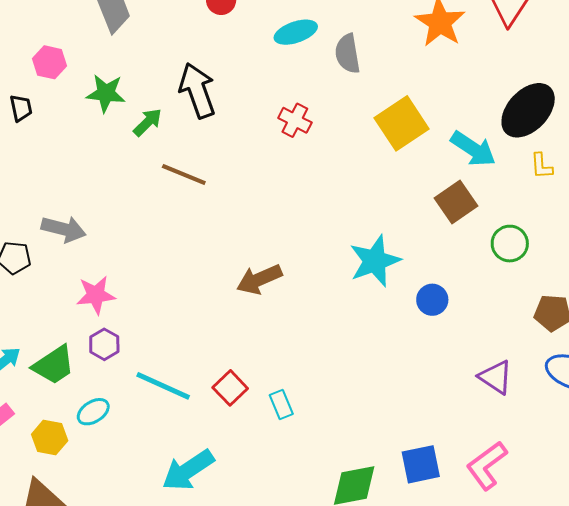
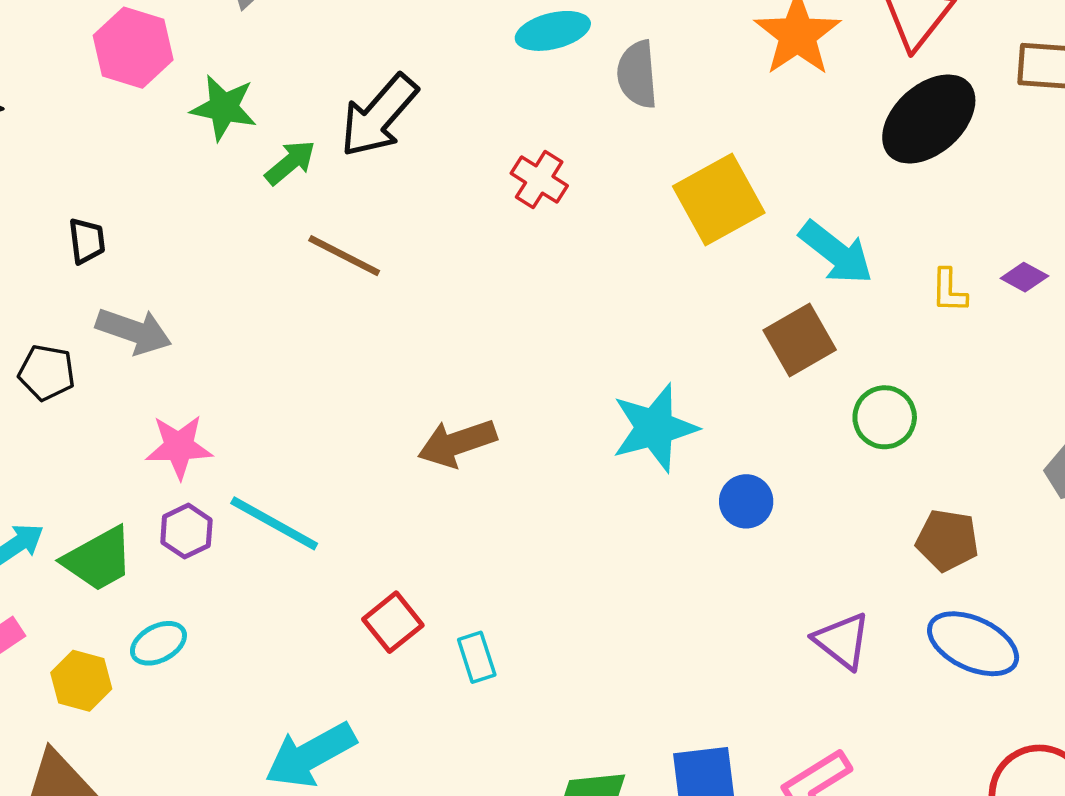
pink hexagon: (49, 62) -> (133, 48), size x1.4
black arrow: (197, 91) -> (379, 116), turned -124
black trapezoid: (21, 108) -> (87, 241), moved
black ellipse: (528, 110) -> (929, 119), moved
cyan line: (163, 386) -> (274, 523), moved

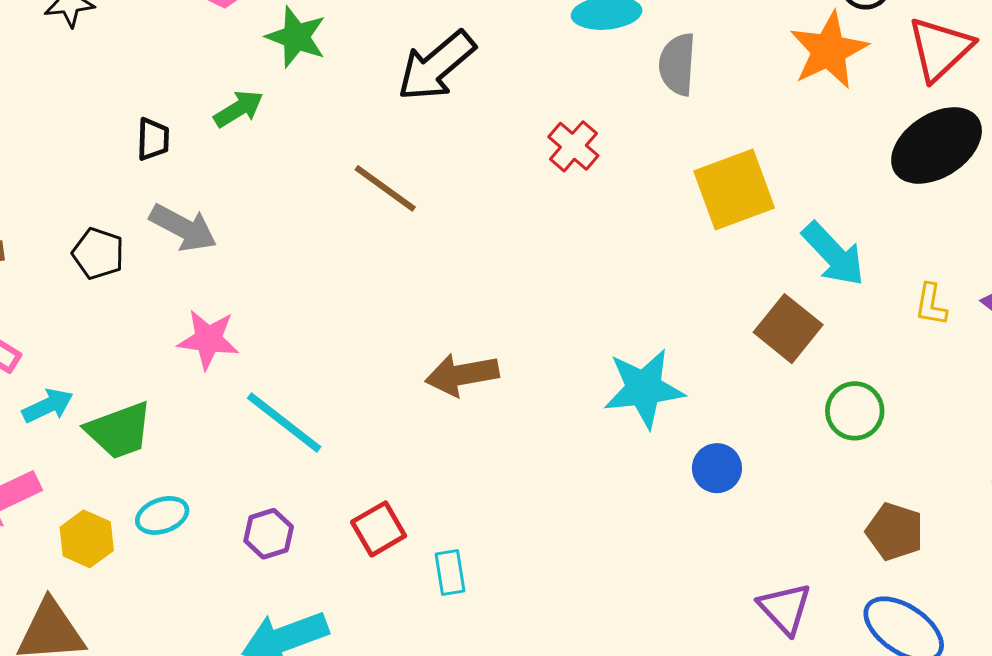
green arrow: (290, 163) -> (239, 109), moved
brown square: (800, 340) -> (788, 329), turned -30
purple hexagon: (186, 531) -> (269, 534), moved

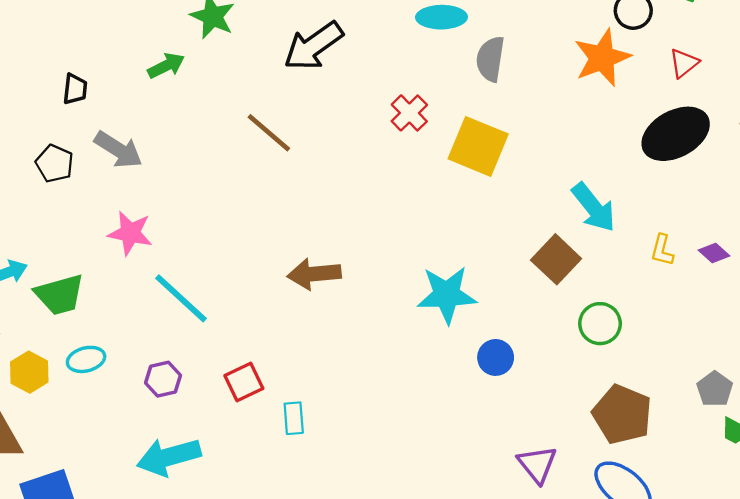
red triangle: (940, 49) -> (684, 63), size x0.6
black trapezoid: (153, 139) -> (75, 89), moved
yellow square: (734, 190) -> (478, 146), moved, turned 38
brown pentagon: (895, 532) -> (622, 414), size x1.4

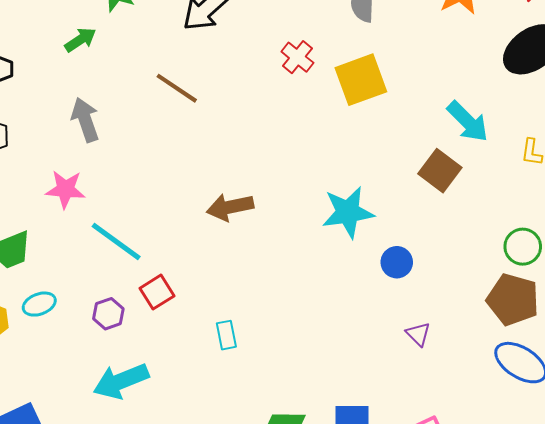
yellow square: (478, 146) -> (361, 80), turned -36
gray arrow: (118, 150) -> (85, 120), moved, turned -135
green circle: (600, 324) -> (523, 247), moved
red square: (244, 382) -> (157, 292), moved
purple triangle: (537, 464) -> (418, 334), moved, size x0.7

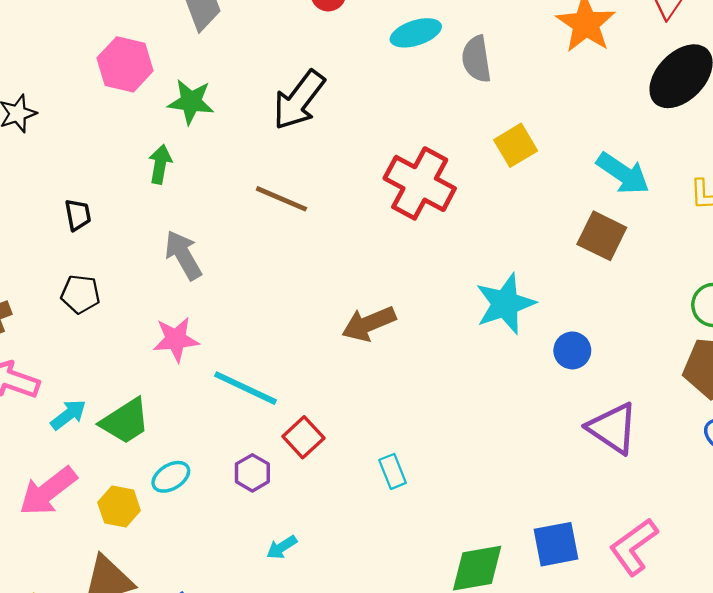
green arrow: (80, 40) -> (160, 164), turned -36
red cross: (297, 57) -> (420, 183), moved, size x1.8
yellow square: (361, 80) -> (516, 145), moved, size x0.7
purple triangle: (418, 334) -> (613, 428), size x1.8
cyan arrow: (121, 381) -> (282, 547), size x0.5

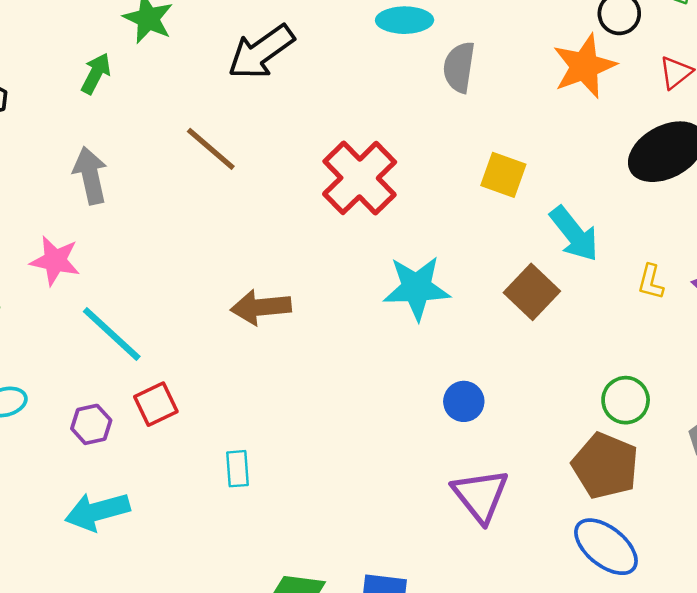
yellow square: (516, 145) -> (503, 175), moved, turned 33
cyan star: (505, 304) -> (417, 288), moved
cyan arrow: (282, 547) -> (97, 511), size x1.8

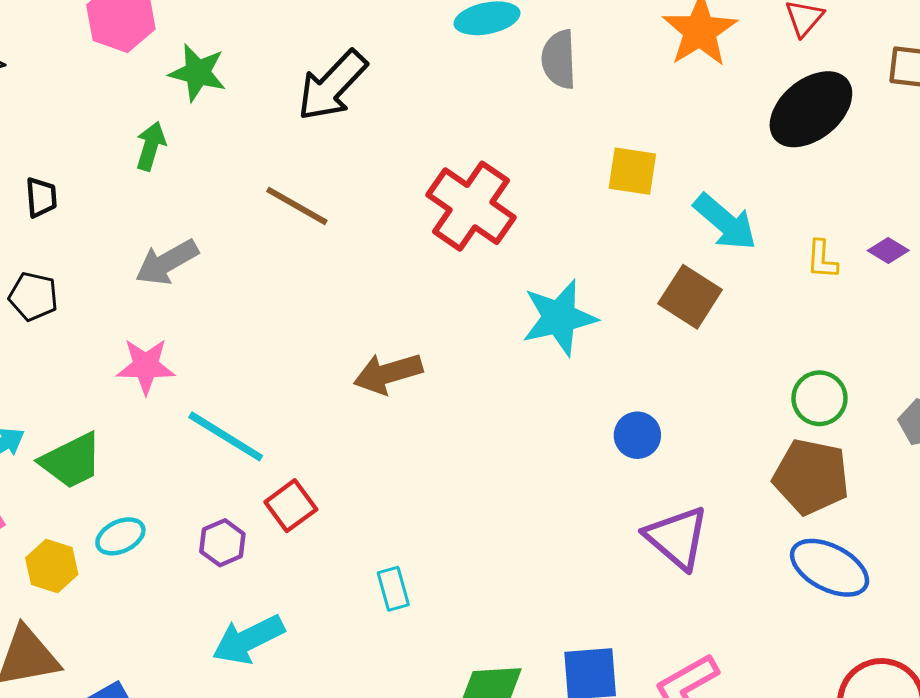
gray arrow: (90, 175) -> (167, 262), turned -96
cyan rectangle: (237, 469) -> (393, 589), moved

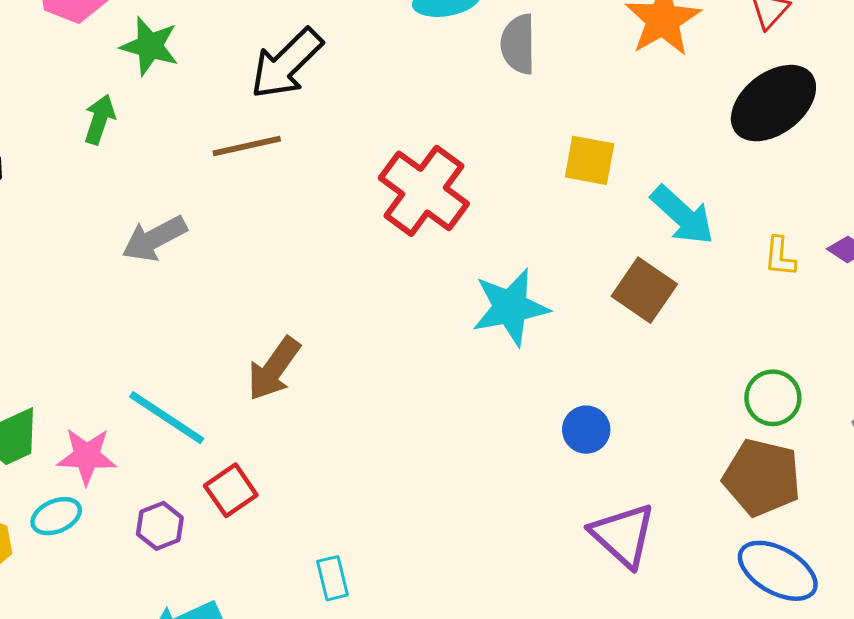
brown line: (297, 206) -> (247, 146), moved, turned -44
gray arrow: (167, 262) -> (154, 239), moved
pink star: (146, 366) -> (87, 456), moved
brown arrow: (388, 373) -> (274, 369), moved, turned -40

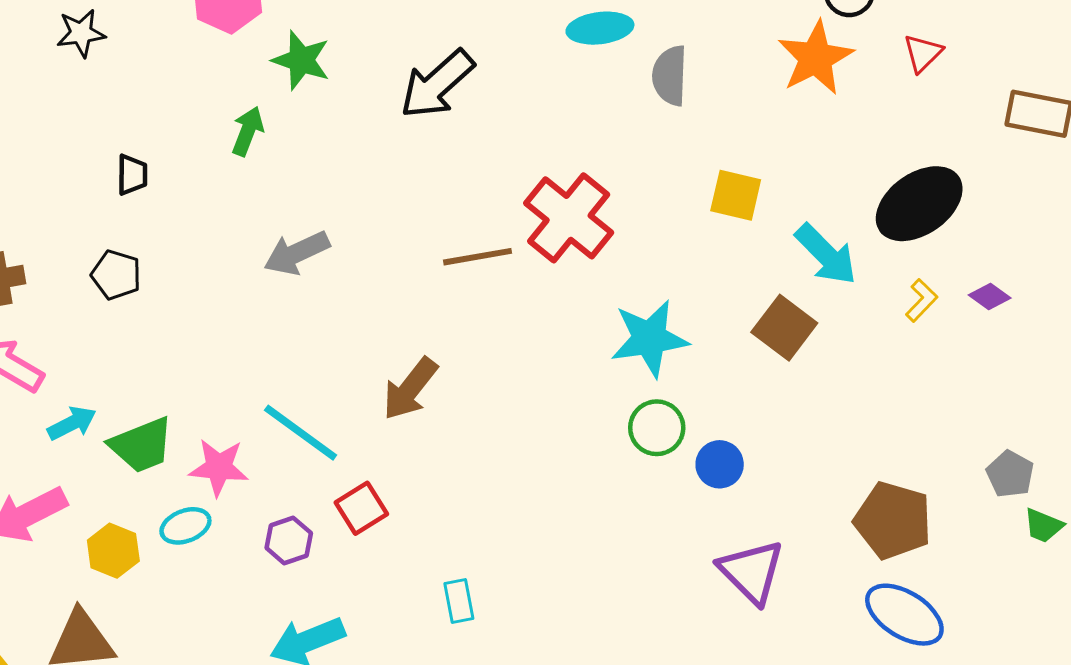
black ellipse: (773, 103) -> (919, 204), moved
brown line: (247, 146) -> (478, 257), moved
yellow L-shape: (780, 256) -> (921, 300), turned -144
green circle: (773, 398) -> (657, 428), moved

